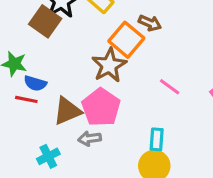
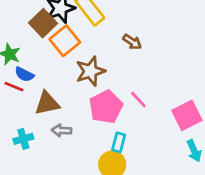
orange square: (126, 40) -> (65, 41), moved
pink pentagon: (101, 107) -> (106, 107), moved

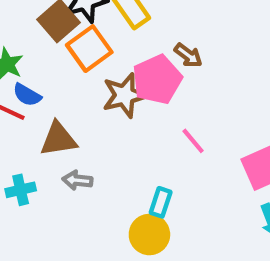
pink pentagon: (106, 107) -> (157, 80), moved

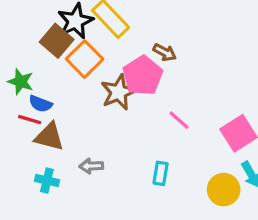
brown triangle: (58, 139) -> (49, 137), moved, turned 32
cyan cross: (21, 190) -> (47, 181), turned 35
yellow circle: (149, 235) -> (224, 190), moved

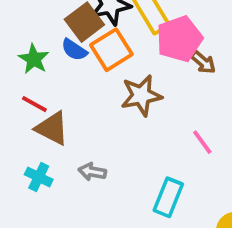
pink pentagon: (143, 76) -> (179, 39), moved
blue semicircle: (40, 104) -> (74, 50), moved
cyan rectangle: (161, 173) -> (168, 197), size x1.4

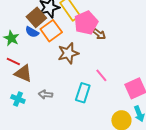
cyan rectangle: (168, 197) -> (83, 93), moved

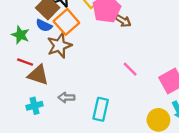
brown star: (68, 53) -> (59, 46), moved
cyan rectangle: (83, 93) -> (101, 109), moved
cyan cross: (18, 99) -> (35, 106), turned -32

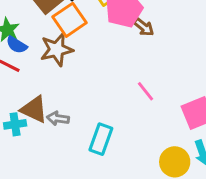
blue semicircle: (44, 25) -> (17, 45), moved
brown triangle: (38, 75) -> (34, 109), moved

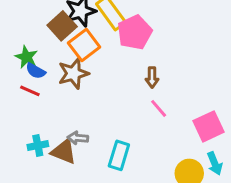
brown arrow: (144, 27) -> (152, 77), moved, turned 54
brown triangle: (34, 109) -> (64, 152), moved

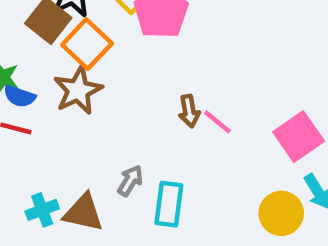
brown arrow: (152, 77) -> (189, 111), moved
gray arrow: (78, 138) -> (130, 181), moved, turned 126

